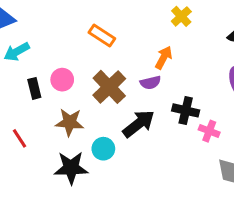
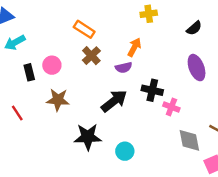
yellow cross: (181, 16) -> (149, 14), turned 35
brown cross: (109, 87) -> (91, 56), moved, size x0.7
cyan circle: (103, 149) -> (125, 151), moved
black star: (71, 168) -> (88, 137), moved

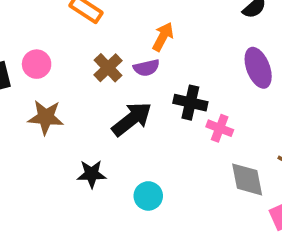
brown cross: (91, 56) -> (108, 68), moved
black star: (88, 137) -> (92, 174), size x0.7

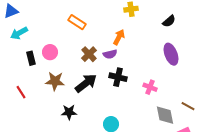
black cross: (190, 103) -> (118, 77), moved
black arrow: (132, 119) -> (86, 83), moved
black star: (92, 174) -> (69, 112), moved

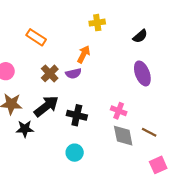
black cross: (118, 77) -> (77, 115), moved
brown line: (188, 106) -> (149, 132), moved
black star: (69, 112) -> (25, 129), moved
gray diamond: (165, 115) -> (123, 136), moved

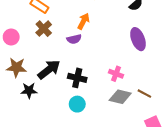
brown cross: (50, 73) -> (44, 29), moved
gray diamond: (123, 136) -> (120, 97), turned -65
cyan circle: (75, 153) -> (77, 104), moved

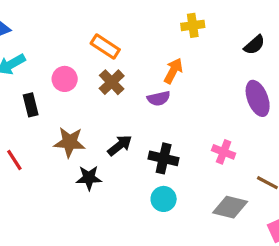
pink circle: (11, 37) -> (65, 79), moved
black arrow: (49, 69) -> (120, 145), size x0.7
gray diamond: (120, 97) -> (230, 207), moved

